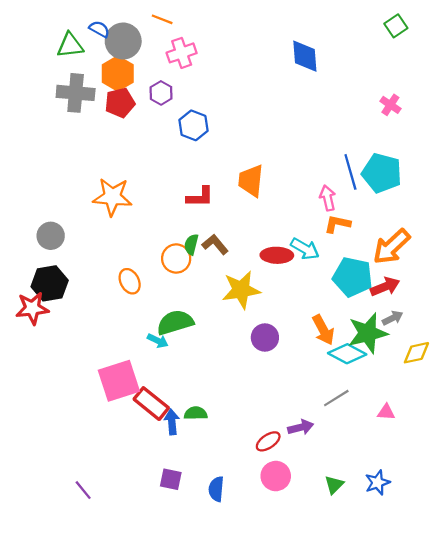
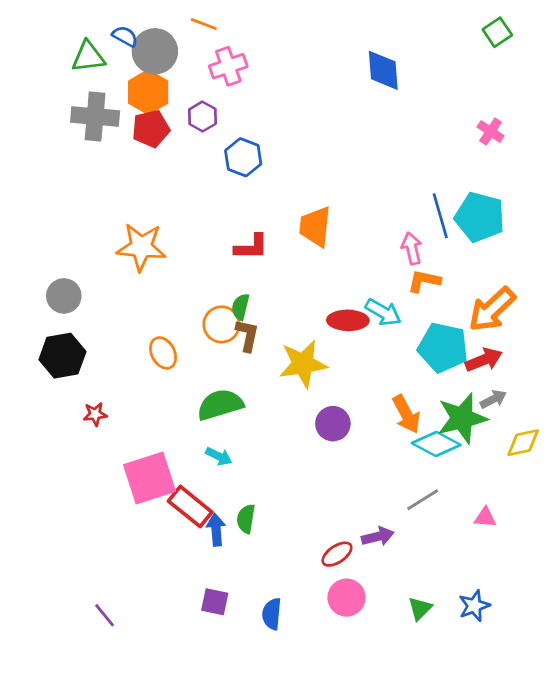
brown L-shape: (215, 244) -> (247, 335), moved, turned 52
red star: (32, 308) -> (95, 414), moved, size x0.6
cyan arrow: (158, 341) -> (219, 456), moved
green semicircle: (196, 413) -> (246, 519), turned -80

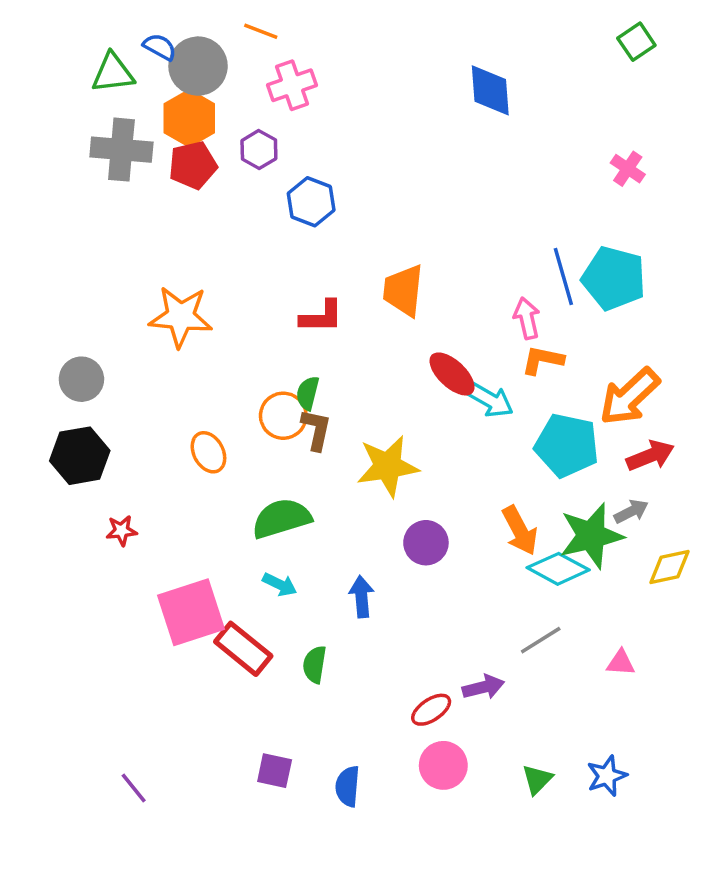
red ellipse: (348, 320) -> (452, 374), moved, turned 42
red arrow: (484, 360) -> (650, 456), moved
blue arrow: (216, 530) -> (362, 597), moved

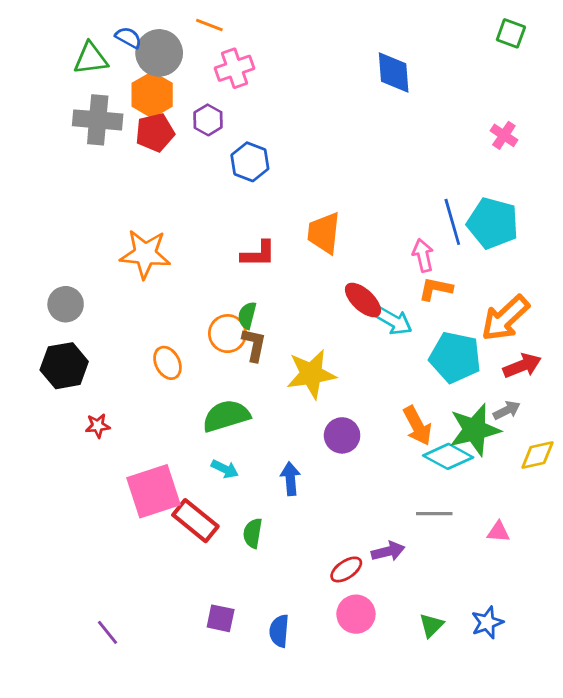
green square: (636, 42) -> (511, 33), turned -36
gray line: (541, 640) -> (434, 514), turned 32

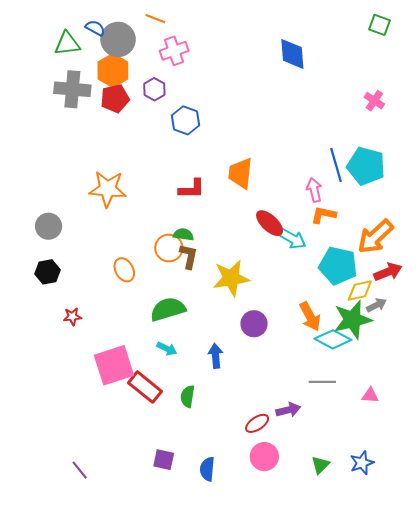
green semicircle: (247, 315) -> (183, 235), turned 84
black hexagon: (64, 366) -> (47, 272), size x0.7
yellow diamond: (537, 455) -> (360, 291), moved

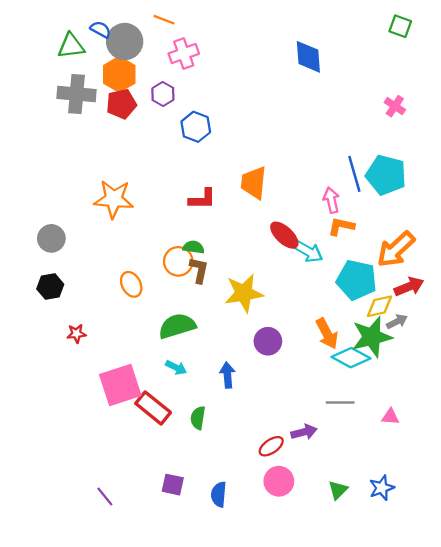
purple line: (80, 470) -> (105, 497), moved

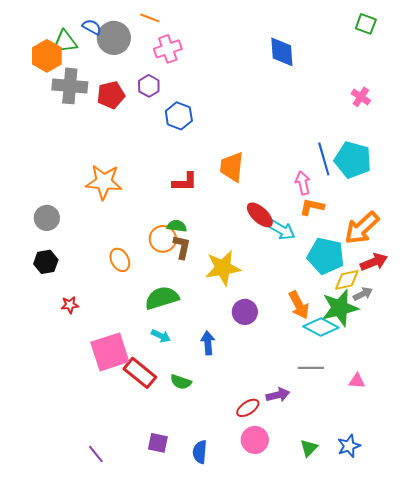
orange hexagon: (119, 74) -> (47, 56), moved
green semicircle: (198, 418) -> (181, 382), turned -80

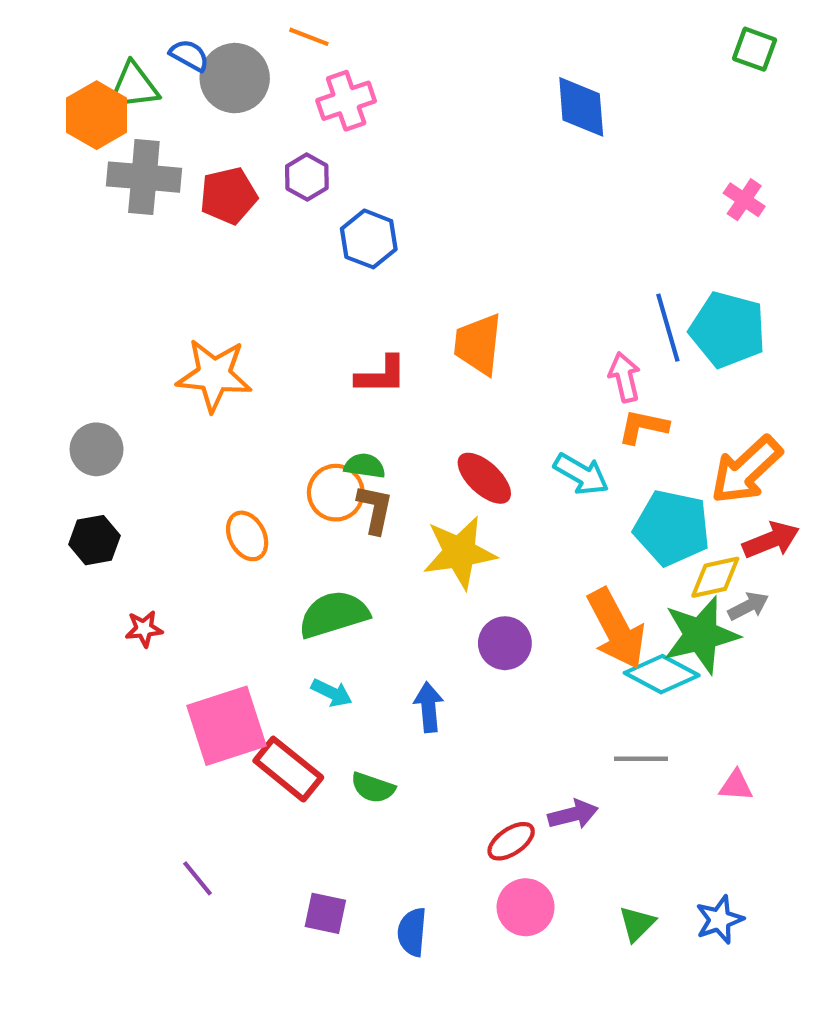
red ellipse: (260, 215) -> (484, 478), moved
orange arrow: (299, 305) -> (616, 629), size x1.4
purple line: (96, 454) -> (198, 878), moved

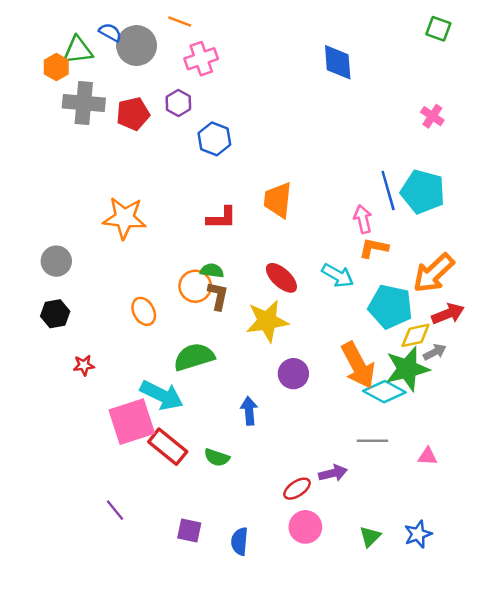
orange hexagon: (97, 115) -> (56, 67), size x0.7
cyan arrow: (332, 693) -> (162, 395), moved, size x1.8

